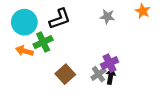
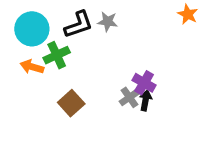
gray star: (107, 17) -> (108, 22), moved
purple cross: (110, 63) -> (144, 83), turned -35
brown square: (65, 74) -> (71, 103), moved

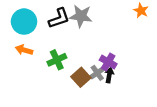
gray star: (108, 22) -> (81, 16), size x1.5
green cross: (57, 55) -> (57, 60), moved
brown square: (71, 103) -> (81, 77), moved

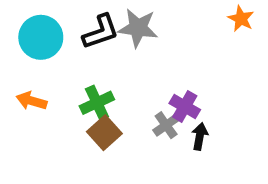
orange arrow: (24, 50) -> (31, 101), moved
black arrow: (109, 75) -> (200, 136), moved
brown square: (81, 77) -> (104, 133), moved

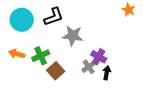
gray star: (138, 28) -> (73, 36), moved
green cross: (97, 103) -> (41, 56), moved

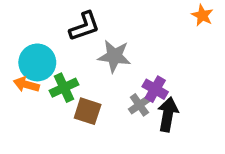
cyan circle: (22, 20) -> (37, 62), moved
brown square: (56, 71) -> (88, 111), turned -30
black arrow: (107, 73) -> (168, 114), size x1.5

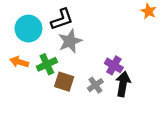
gray star: (114, 56) -> (70, 41), moved, turned -30
cyan circle: (37, 62) -> (28, 29), moved
gray cross: (139, 105) -> (95, 85), moved

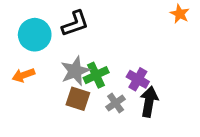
gray star: (70, 41) -> (75, 71), moved
orange arrow: (19, 62) -> (24, 75), turned -36
green cross: (47, 64) -> (96, 75), moved

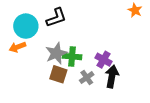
orange arrow: (24, 75) -> (17, 47), moved
green cross: (96, 75) -> (72, 56), turned 30

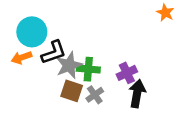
black L-shape: (56, 18) -> (54, 52), moved
purple cross: (103, 60) -> (127, 73), turned 35
gray cross: (87, 77) -> (95, 95), moved

